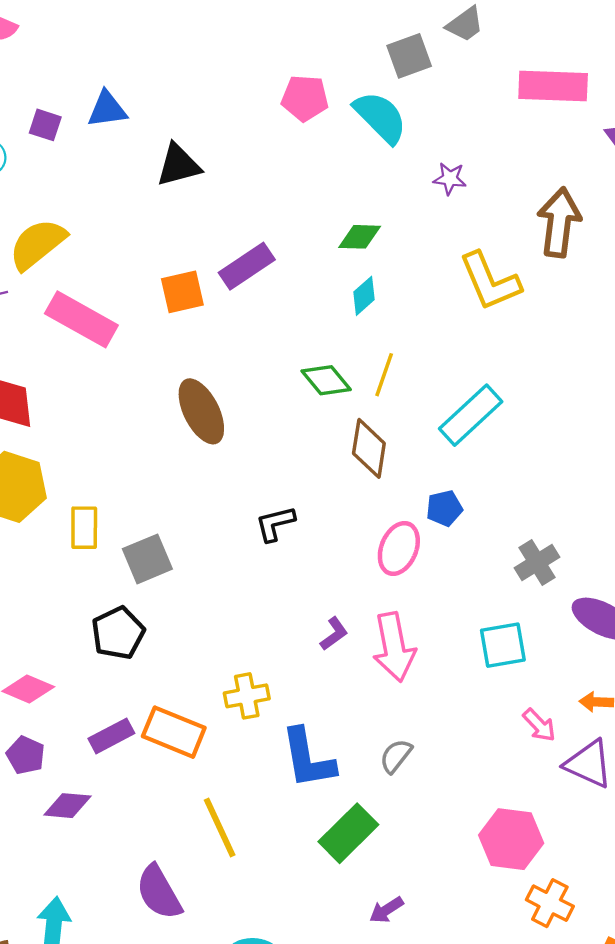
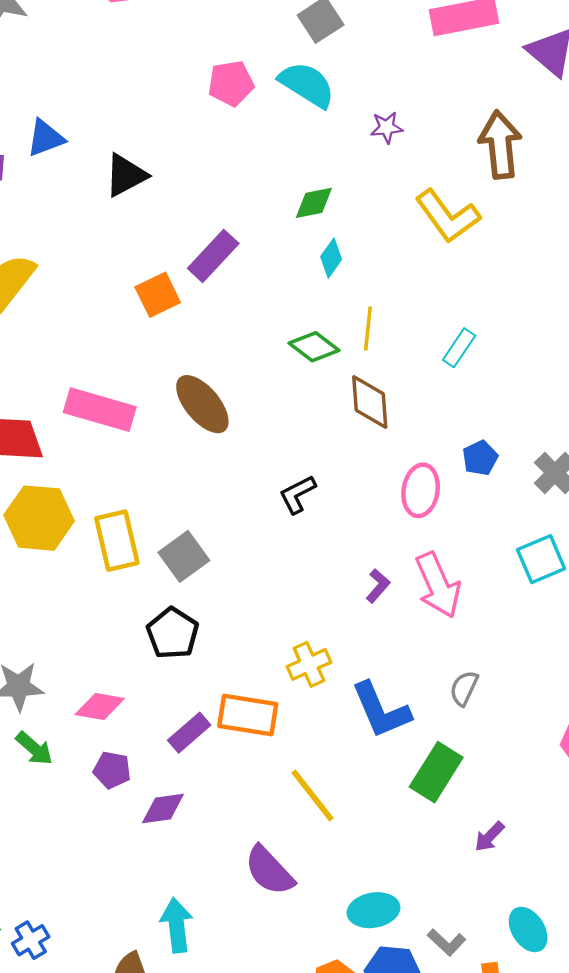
pink rectangle: (81, 319) -> (100, 410), moved
cyan rectangle: (471, 415) -> (459, 348), size x0.6
blue pentagon: (444, 508) -> (480, 458), moved
yellow rectangle: (84, 528) -> (117, 541), size x1.4

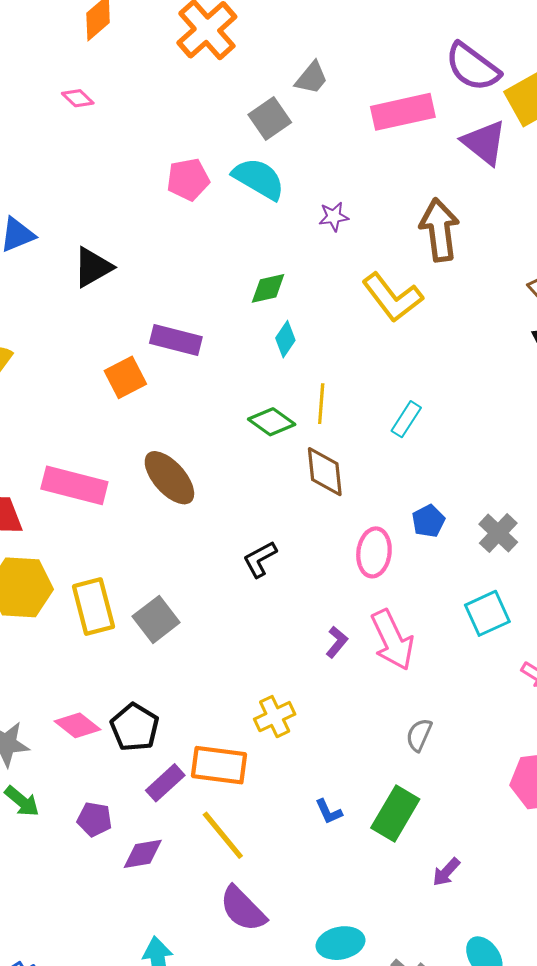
purple rectangle: (213, 256) -> (176, 340), turned 63
black pentagon: (173, 633) -> (135, 727), moved
pink diamond: (100, 706) -> (77, 725), moved, turned 30
blue L-shape: (381, 710) -> (329, 812), moved, size x0.5
yellow line: (312, 795) -> (223, 835), moved

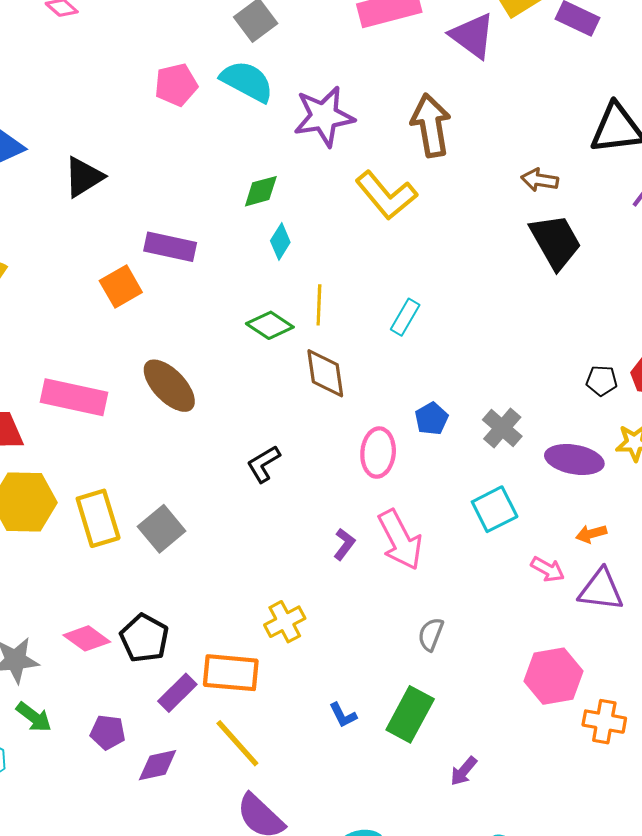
purple star: (334, 217) -> (324, 116), size x2.0

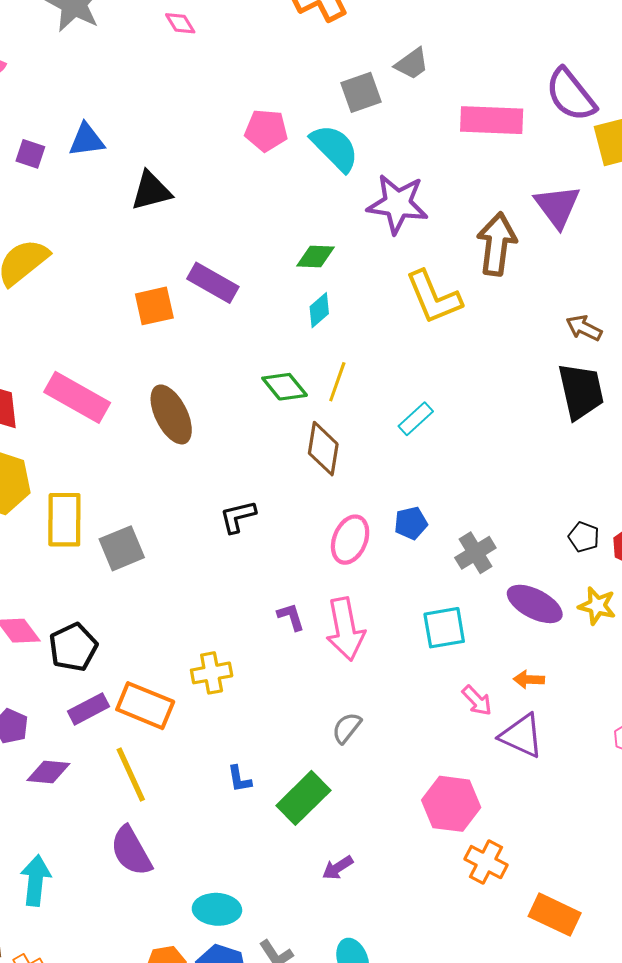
purple triangle: (472, 36) -> (557, 206), moved
purple L-shape: (344, 544) -> (291, 617), turned -72

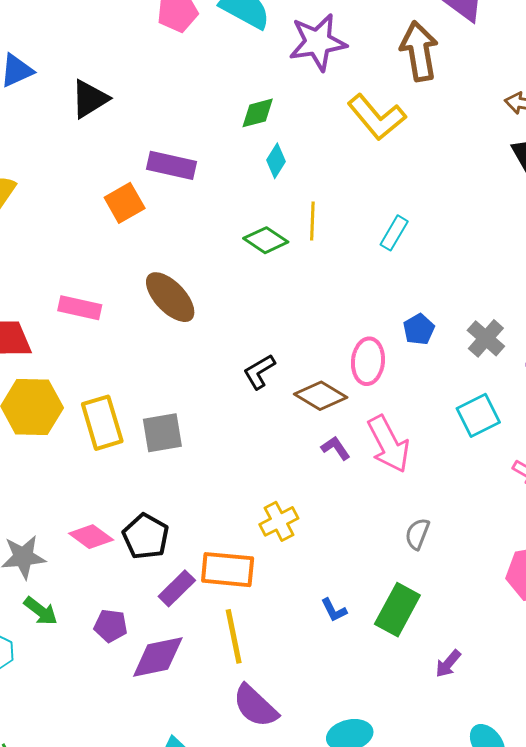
pink rectangle: (77, 397) -> (80, 308), size x0.7
brown diamond: (323, 449) -> (321, 396), moved, turned -51
gray square: (122, 548) -> (162, 433), turned 30
purple diamond: (48, 772) -> (158, 657), size x1.4
yellow line: (131, 775) -> (234, 636), turned 30

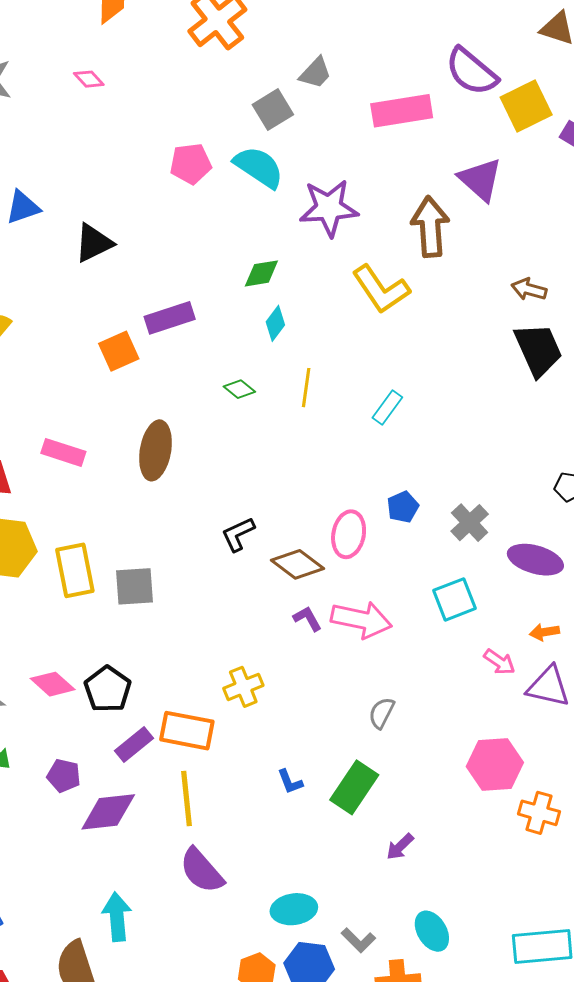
purple rectangle: (171, 165) -> (170, 318), turned -36
green diamond: (266, 240) -> (239, 389), moved, size x0.7
brown ellipse: (170, 297) -> (156, 450), turned 48
pink arrow: (389, 444) -> (361, 620), turned -56

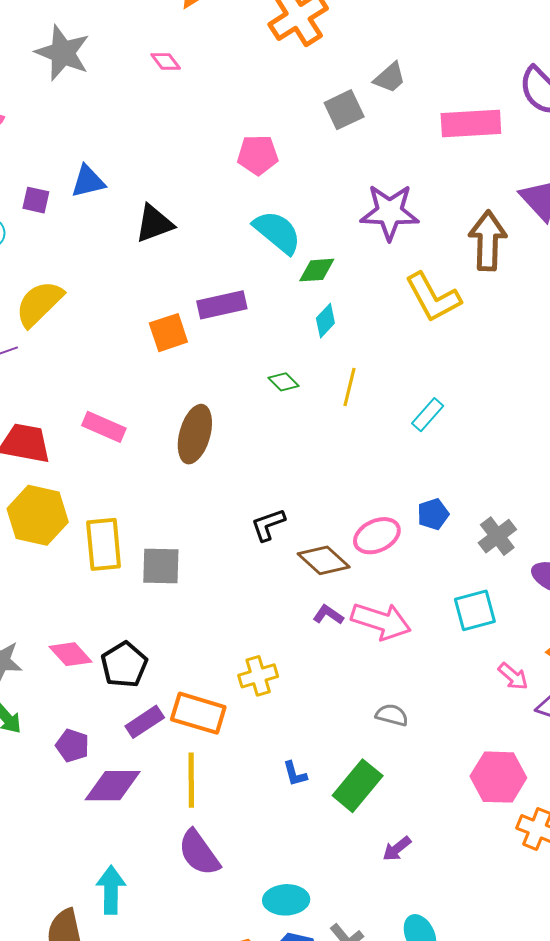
cyan semicircle: (259, 167) -> (277, 232), moved
pink ellipse: (349, 534) -> (377, 536), turned 48
purple L-shape: (308, 619) -> (328, 615), turned -32
gray semicircle: (382, 713) -> (392, 715), turned 72

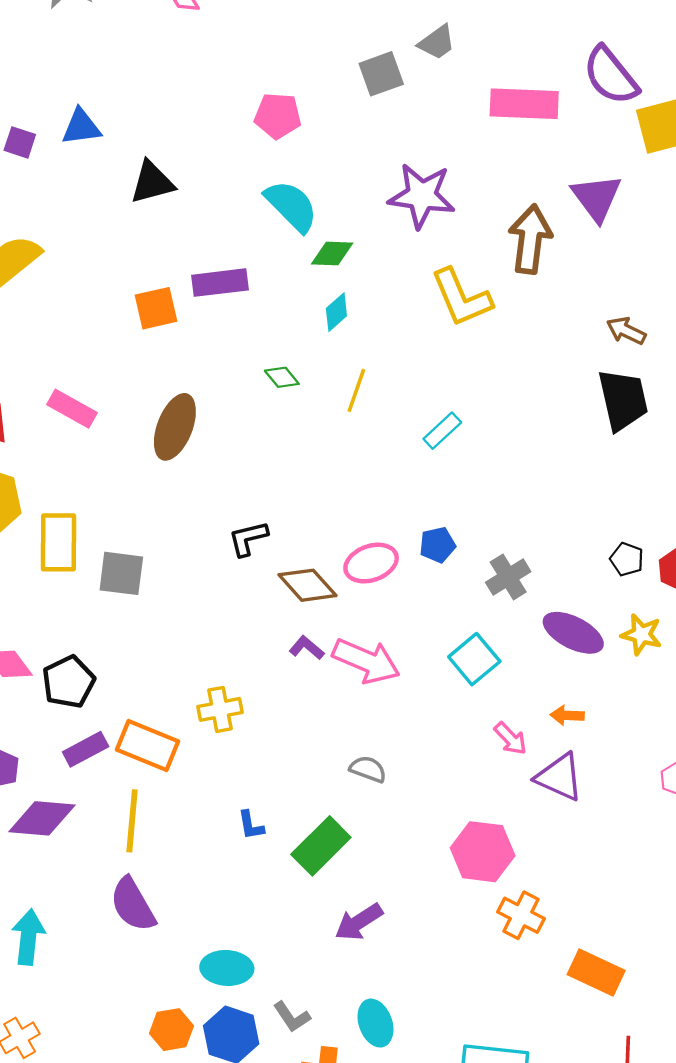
cyan square: (475, 610) -> (474, 659), turned -30
purple arrow: (397, 849) -> (359, 922), size x1.4

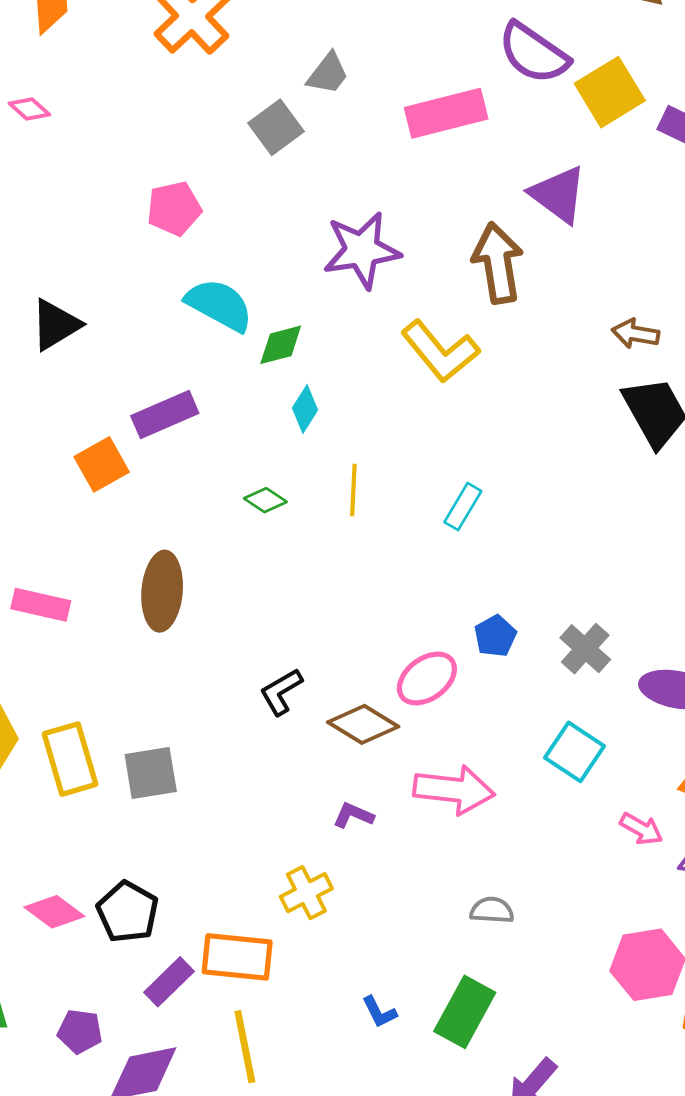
purple L-shape: (307, 648) -> (353, 815), moved

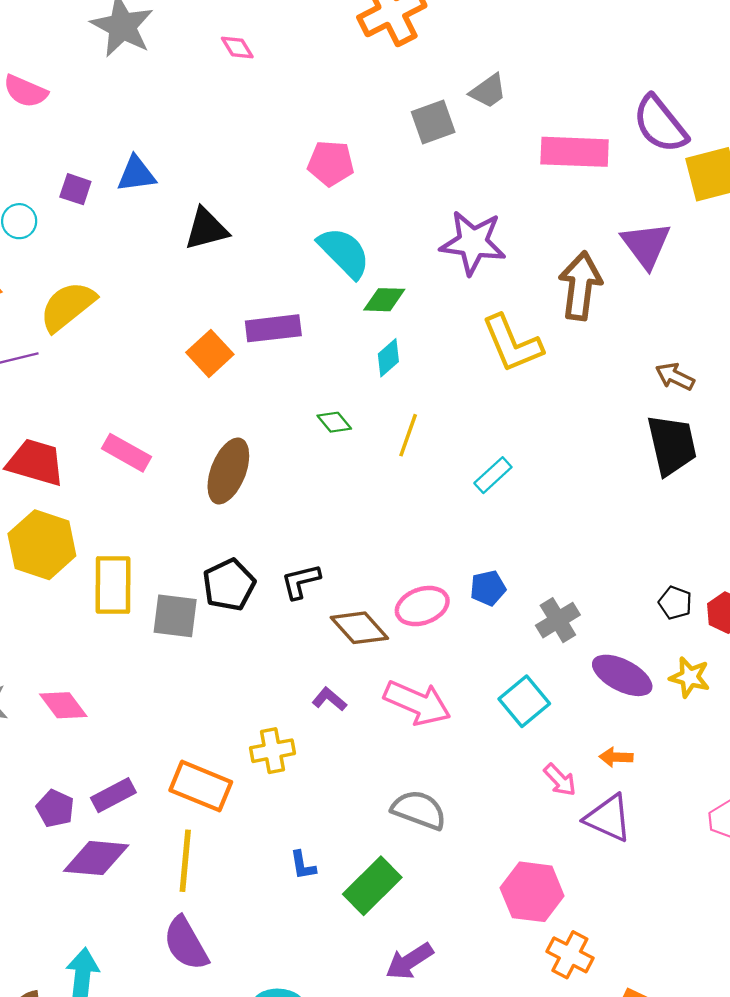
orange square: (102, 464) -> (210, 353), turned -30
gray semicircle: (492, 910) -> (419, 810), size x1.5
black pentagon: (128, 912) -> (229, 585), moved
purple rectangle: (169, 982) -> (113, 795), moved

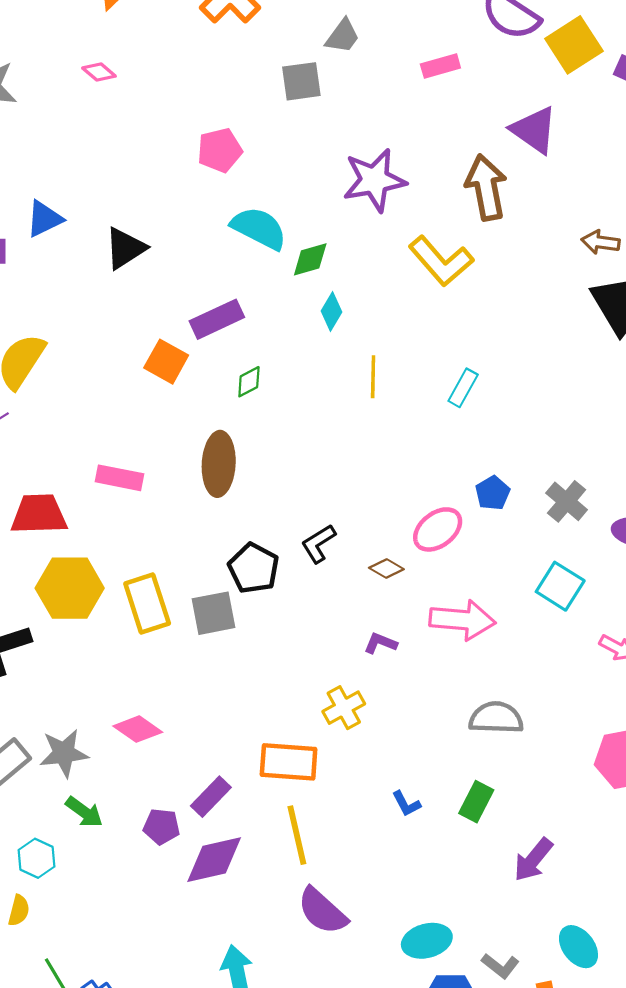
gray square: (433, 122) -> (301, 81), turned 30
pink rectangle: (575, 152) -> (440, 66), size x0.6
green diamond: (334, 422) -> (249, 382), moved, turned -60
brown diamond: (359, 628) -> (386, 569), size x0.6
green rectangle: (372, 886) -> (476, 802), size x0.7

